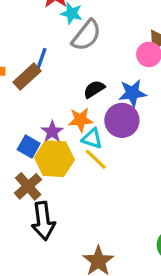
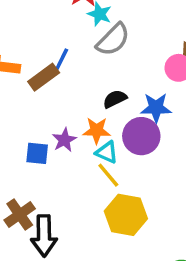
blue square: (29, 147) -> (37, 153), turned -30
yellow hexagon: (54, 159) -> (126, 215), moved
brown cross: (28, 186) -> (20, 214), moved

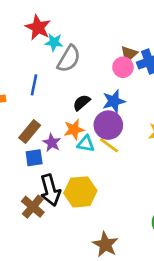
brown rectangle: (44, 77) -> (30, 132), moved
yellow line: (108, 175) -> (109, 145), moved
yellow hexagon: (126, 215) -> (80, 192), moved
black arrow: (44, 236) -> (50, 190), moved

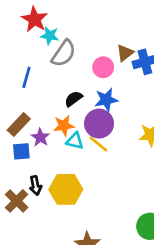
pink circle: (123, 67) -> (103, 67), moved
black arrow: (50, 190) -> (35, 186), size x0.6

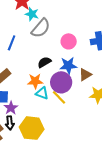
brown triangle: (125, 53) -> (85, 75), moved
purple star: (40, 137) -> (11, 108), moved

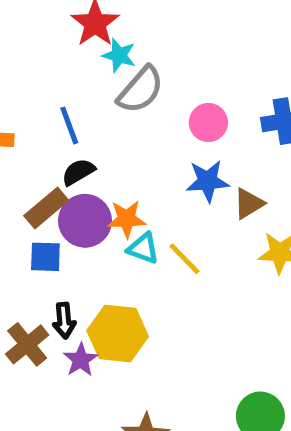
blue line: (12, 43) -> (69, 125), turned -42
black semicircle: (44, 62) -> (78, 172), moved
purple circle: (61, 82) -> (85, 221), moved
purple star: (11, 108) -> (81, 360), moved

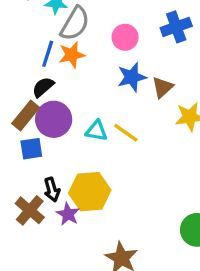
blue line: (69, 125) -> (48, 54), moved, turned 48
orange star: (127, 219) -> (72, 55), moved

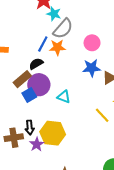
yellow line: (126, 133) -> (102, 115), moved
blue square: (31, 149) -> (29, 95), moved, turned -32
brown cross: (30, 210) -> (14, 138), turned 30

